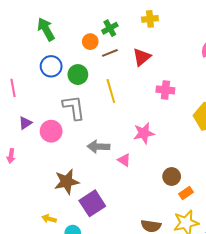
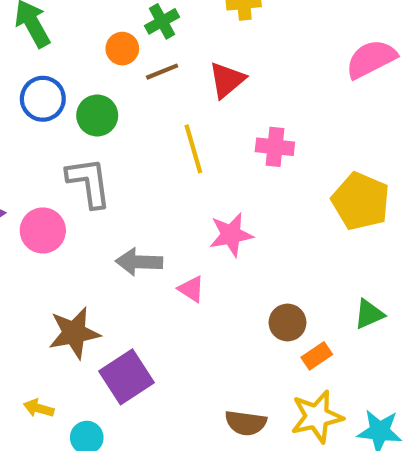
yellow line: (111, 91) -> (193, 149), moved

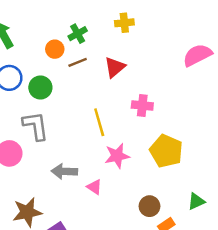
yellow line: (193, 149) -> (99, 122), moved
yellow pentagon: (361, 201) -> (166, 151), moved

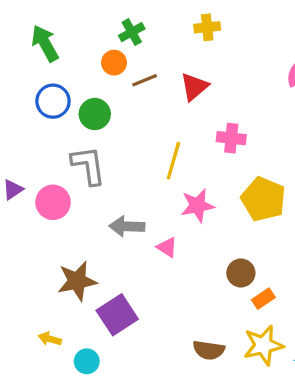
green cross: (78, 34) -> (132, 32), moved
yellow line: (99, 122) -> (173, 161), turned 32

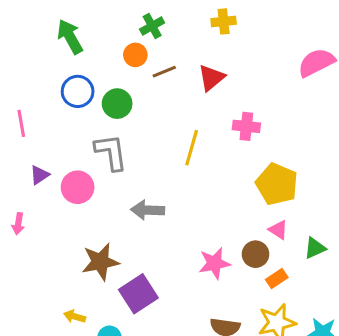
pink star: (198, 206) -> (214, 263), moved
pink triangle: (167, 247) -> (278, 230), moved

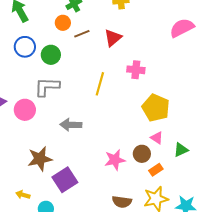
gray L-shape: (111, 152) -> (47, 87), turned -80

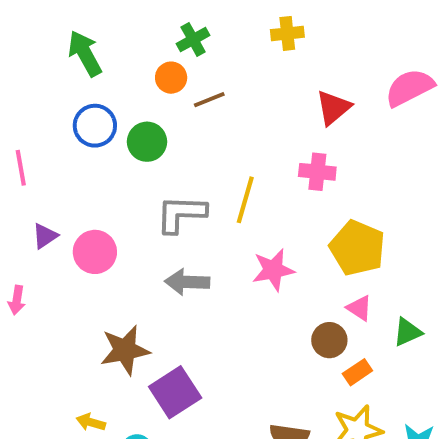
red triangle: (113, 38) -> (333, 108), moved
gray L-shape: (47, 87) -> (181, 214), moved
pink star: (115, 160) -> (273, 270), moved

